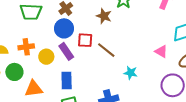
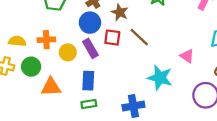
brown star: (104, 16) -> (120, 12), moved
brown line: (106, 50) -> (139, 37), moved
pink triangle: (161, 51) -> (187, 56), moved
cyan star: (130, 73) -> (160, 78), size x1.6

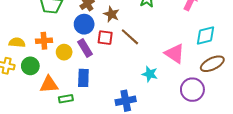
pink triangle: (187, 56) -> (175, 54), size x1.5
cyan star: (160, 78) -> (150, 74), size x0.7
green rectangle: (89, 104) -> (66, 99), moved

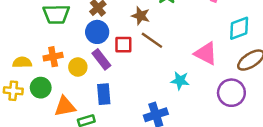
brown star: (111, 14) -> (141, 16), moved

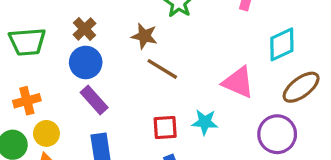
red square: (123, 45) -> (165, 127), moved
yellow circle: (78, 67) -> (46, 133), moved

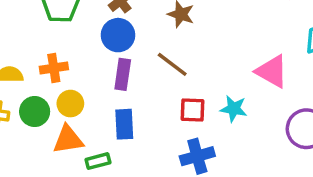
brown line: (162, 69) -> (172, 64), moved
purple rectangle: (94, 100) -> (123, 74), turned 44

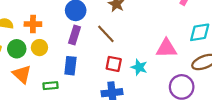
pink triangle: (272, 71) -> (166, 48), turned -40
orange triangle: (68, 140) -> (22, 74), moved, turned 42

